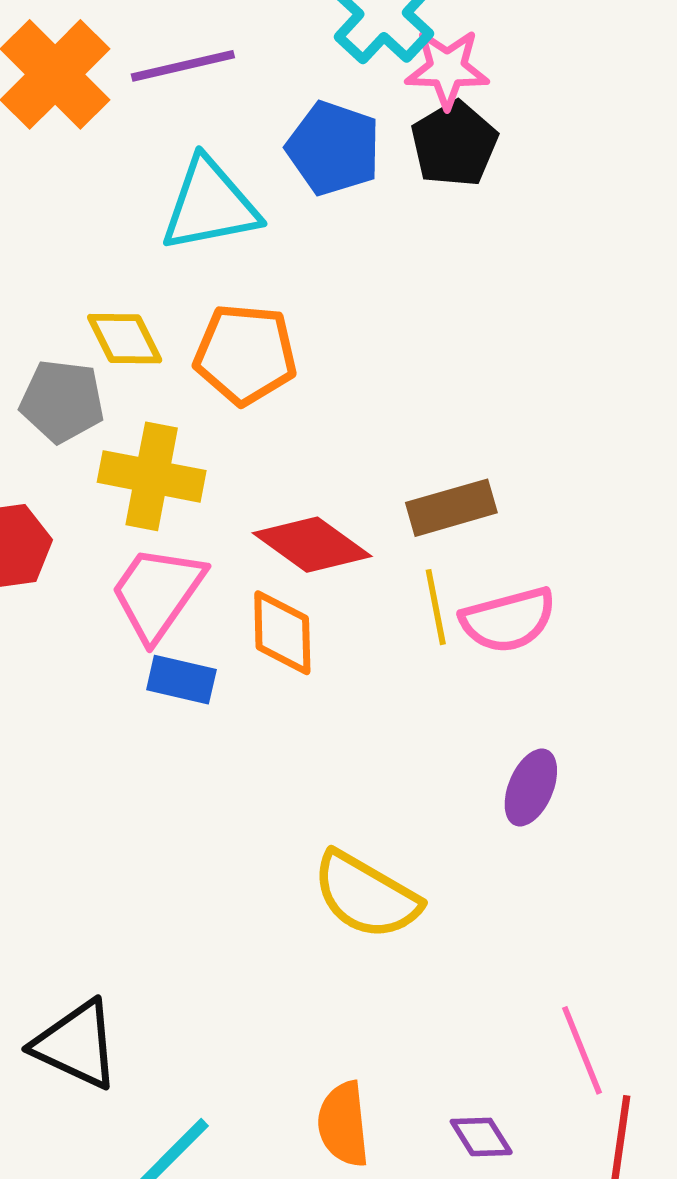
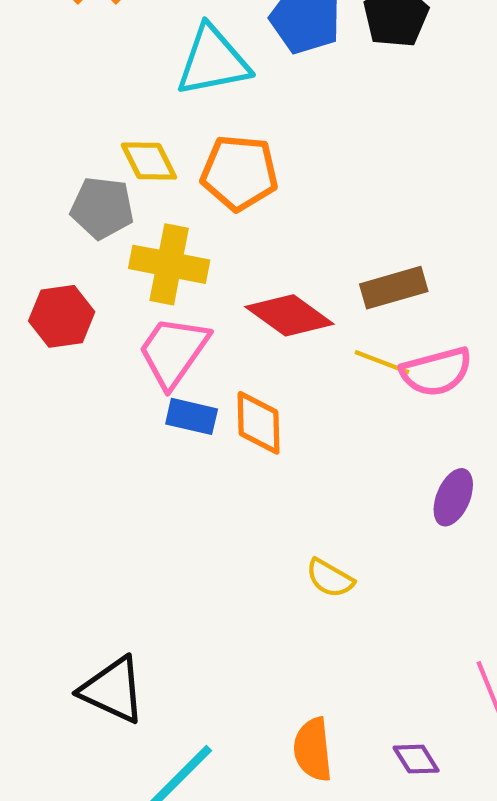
yellow line: (436, 607) -> (382, 362), turned -58
orange diamond: (282, 633) -> (259, 423), moved
yellow semicircle: (366, 895) -> (330, 578), size x0.6

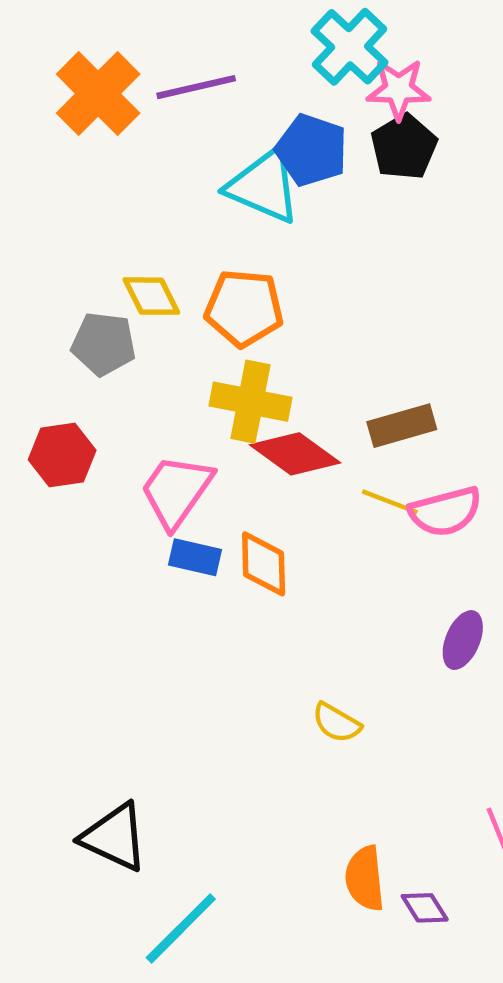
cyan triangle: (213, 61) -> (264, 186), moved, turned 34
yellow cross: (169, 264) -> (250, 402), moved
orange semicircle: (313, 749) -> (365, 878), moved

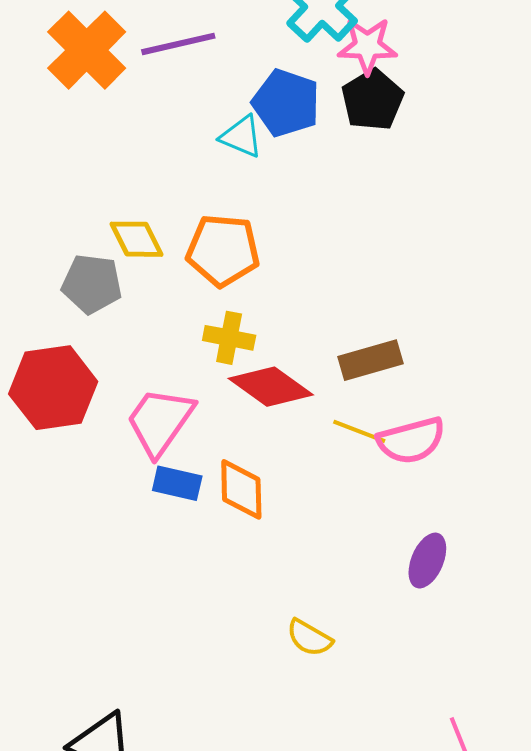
cyan triangle: (264, 186) -> (241, 136), size x0.6
yellow cross: (250, 402) -> (229, 338), size x0.7
red hexagon: (62, 455) -> (53, 388), size x1.4

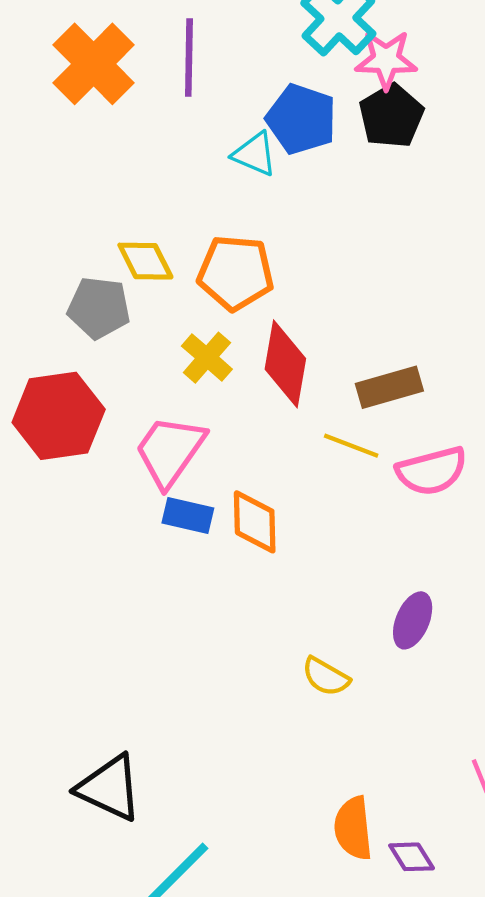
purple line: (178, 44) -> (189, 58), turned -76
yellow cross: (229, 338) -> (207, 358), moved, turned 30
red diamond: (271, 387) -> (285, 364), moved, turned 64
yellow line: (359, 431) -> (351, 446), moved
purple ellipse: (427, 561) -> (413, 620), moved

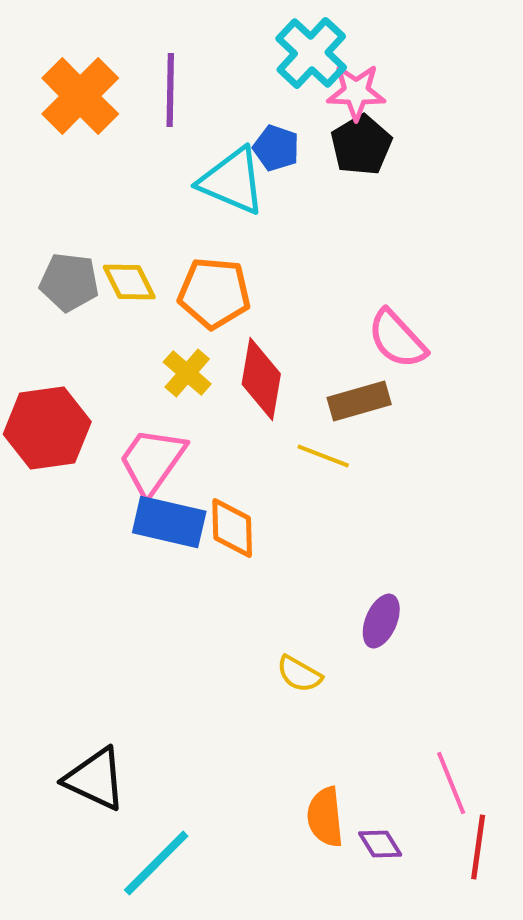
blue pentagon: (301, 119) -> (276, 148), size x0.7
cyan triangle: (255, 154) -> (232, 181), size x1.6
gray pentagon: (99, 308) -> (69, 282), moved
pink semicircle: (432, 471) -> (397, 339), moved, turned 62
blue rectangle: (188, 516) -> (169, 522), size x1.5

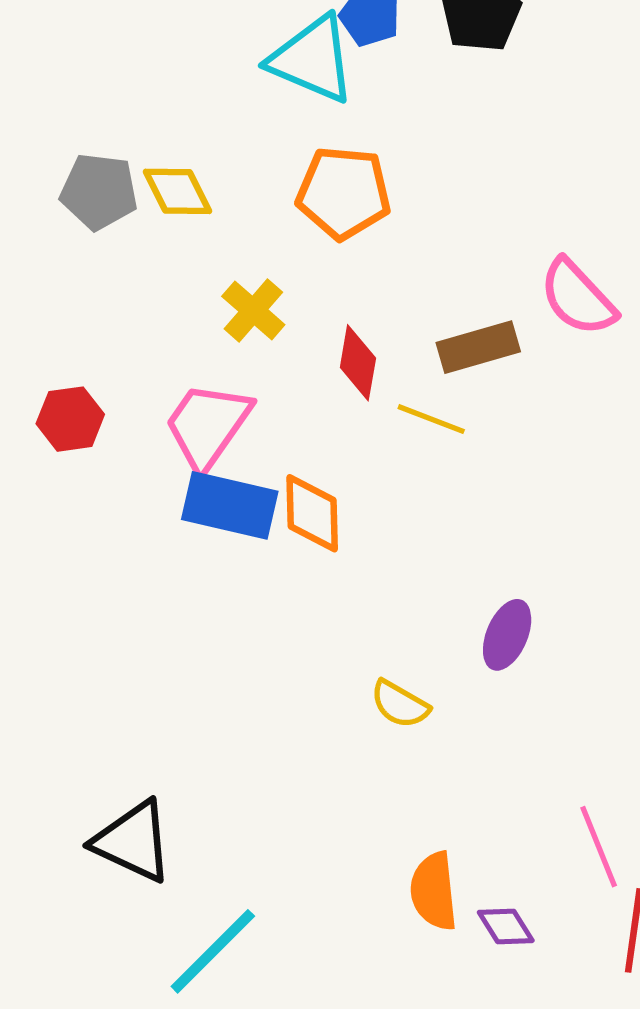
orange pentagon: (214, 293) -> (344, 193), moved
pink semicircle: (397, 339) -> (578, 297), moved
red diamond: (261, 379) -> (358, 363), moved, size x0.7
red hexagon: (47, 428) -> (70, 419), moved, size x0.6

